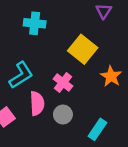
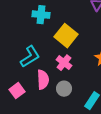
yellow square: (83, 49) -> (66, 36), moved

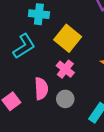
cyan L-shape: (30, 57) -> (24, 46), moved

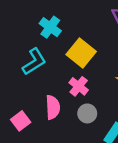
cyan cross: (39, 14) -> (50, 27), turned 30
gray circle: (65, 99) -> (87, 113), moved

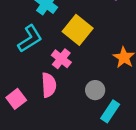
pink cross: (79, 86) -> (61, 59), moved
gray circle: (87, 113) -> (95, 90), moved

